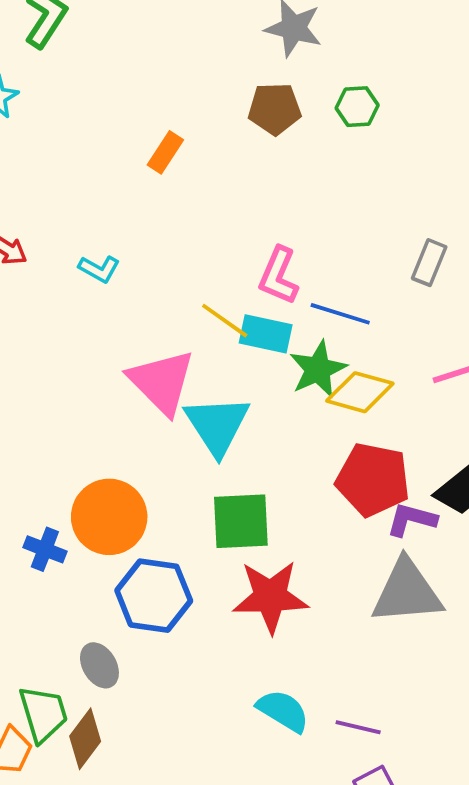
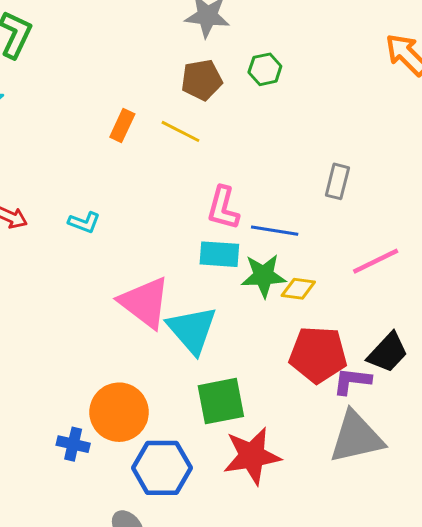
yellow line: (225, 321) -> (181, 131), moved
green star: (318, 369) -> (264, 276), turned 30
yellow diamond: (360, 392) -> (298, 289), size x0.7

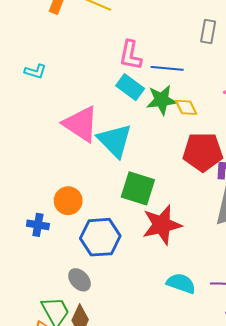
cyan rectangle: (219, 254) -> (130, 87), turned 36
yellow diamond: (298, 289) -> (186, 107), turned 60
green square: (221, 401) -> (138, 188), turned 32
orange circle: (119, 412) -> (68, 201), size x0.7

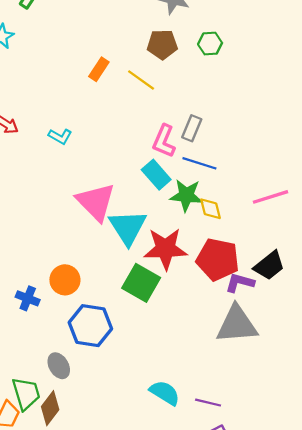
gray rectangle: (208, 32) -> (192, 128), moved
red star: (162, 225) -> (166, 249), moved

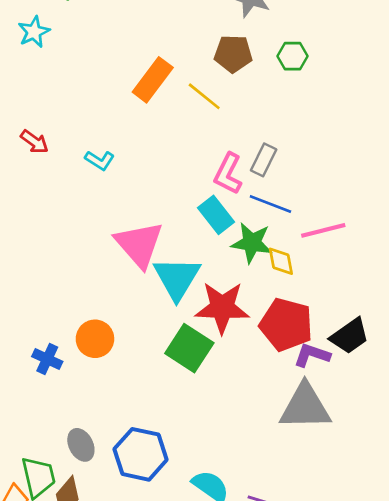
orange rectangle: (99, 69) -> (153, 80), size x1.5
pink line: (270, 197) -> (323, 230), moved
blue hexagon: (90, 326) -> (141, 454), moved

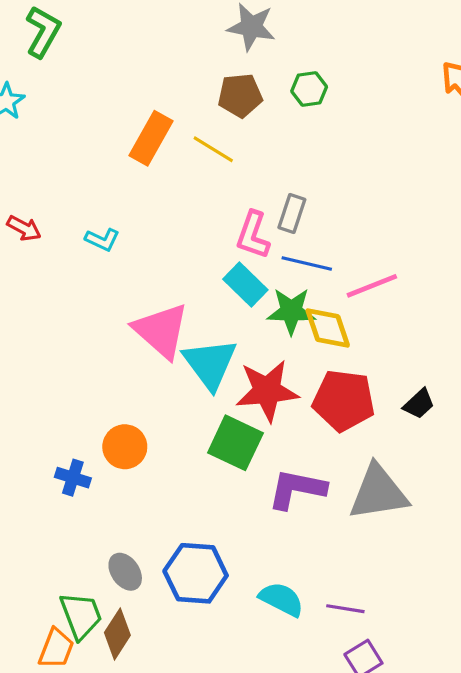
yellow diamond: (281, 261) -> (328, 328), size x1.4
black trapezoid: (350, 336) -> (419, 404), size x0.7
purple L-shape: (312, 355) -> (297, 489), moved, size x1.4

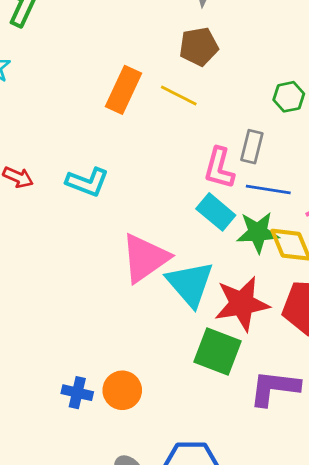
green hexagon: (309, 89) -> (289, 97), moved
cyan L-shape: (102, 240) -> (87, 182), size x1.4
pink triangle: (161, 331) -> (145, 258), turned 48
orange circle: (125, 447) -> (122, 390), moved

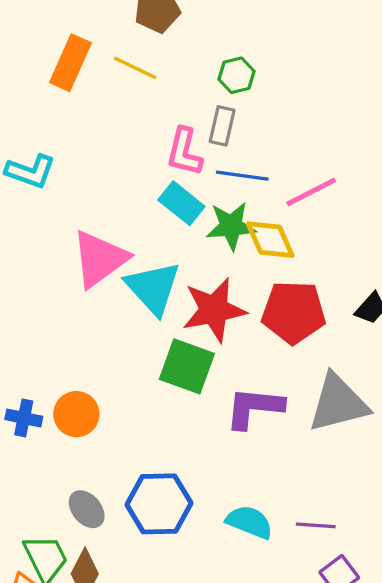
green hexagon: (289, 97) -> (237, 75), moved

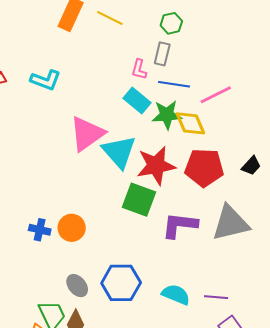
pink L-shape: (184, 152) -> (139, 69), size x0.7

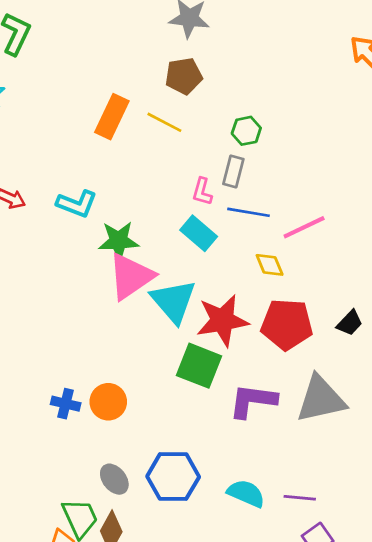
green star: (167, 115) -> (119, 241), moved
yellow diamond: (190, 123) -> (270, 265), size x0.7

